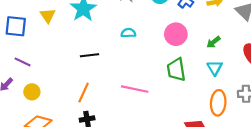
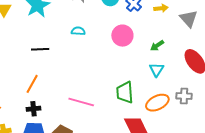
green trapezoid: (176, 70) -> (125, 92), moved
pink line: (135, 89) -> (81, 102), moved
orange ellipse: (218, 103) -> (157, 103), turned 55

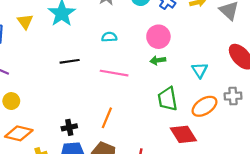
green arrow: (157, 46) -> (158, 60), moved, turned 32
orange line: (32, 84) -> (107, 118), moved
pink line: (81, 102) -> (114, 73), moved

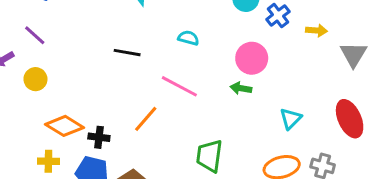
green trapezoid: (167, 99) -> (209, 156), moved
orange line: (107, 118) -> (146, 119), moved
orange diamond: (19, 133) -> (64, 126), moved

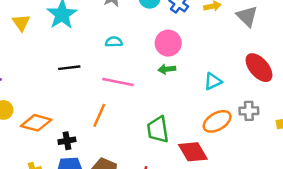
cyan triangle: (291, 119) -> (213, 81), turned 36
orange diamond: (64, 126) -> (36, 123), moved

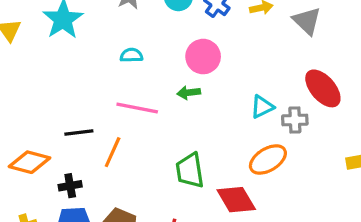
black line: (69, 68) -> (79, 132), moved
green arrow: (167, 69) -> (189, 93), moved
gray cross: (249, 111) -> (295, 120), moved

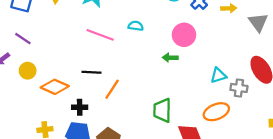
pink line: (137, 108) -> (100, 35), moved

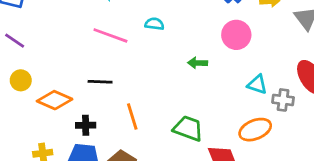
pink circle: (184, 35) -> (236, 35), moved
cyan triangle: (218, 75) -> (257, 84), turned 35
orange line: (112, 89) -> (132, 116), moved, turned -50
green trapezoid: (162, 110) -> (188, 128), turned 110

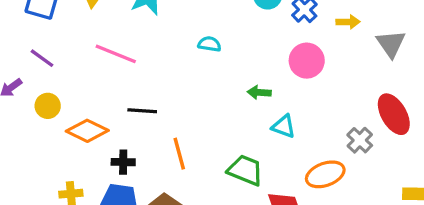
pink line: (110, 35) -> (116, 54), moved
cyan triangle: (257, 84) -> (284, 126), moved
gray cross: (283, 100) -> (360, 140), turned 35

